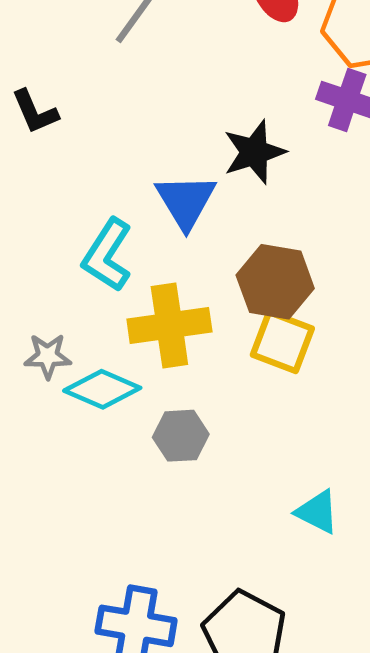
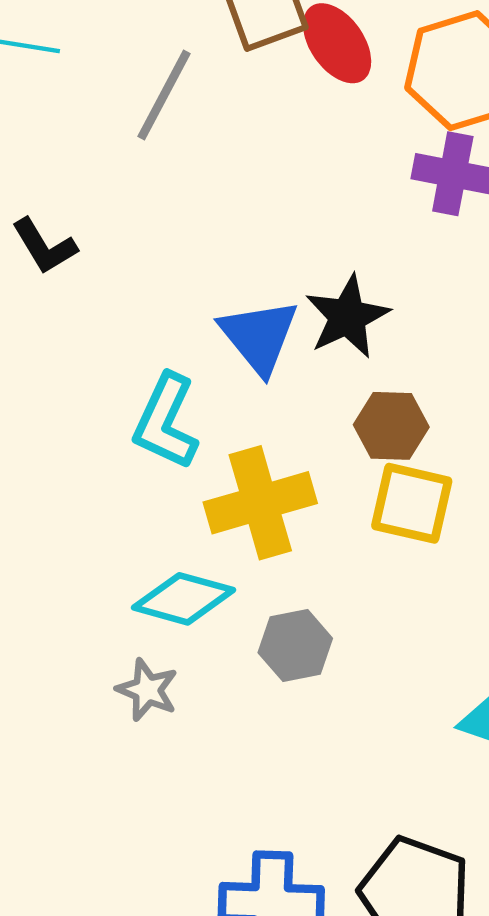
black star: (254, 152) -> (347, 317), moved
brown hexagon: (275, 282) -> (391, 426), size x0.7
gray star: (48, 356) -> (147, 690), moved, turned 30

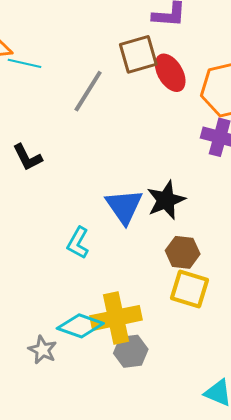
cyan L-shape: (166, 421) -> (78, 243), size x0.7
yellow cross: (260, 503) -> (116, 318), moved
gray star: (147, 690) -> (43, 350), moved

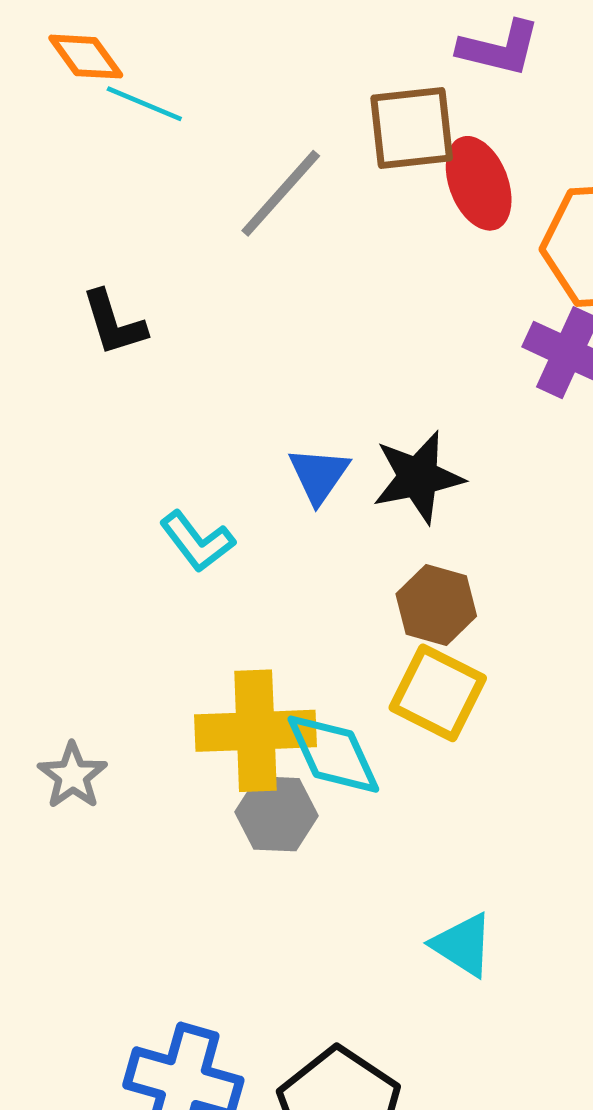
blue triangle: (124, 206) -> (319, 475), size x0.7
cyan L-shape: (78, 243) -> (197, 541), turned -76
cyan diamond: (80, 326) -> (333, 754), moved, turned 36

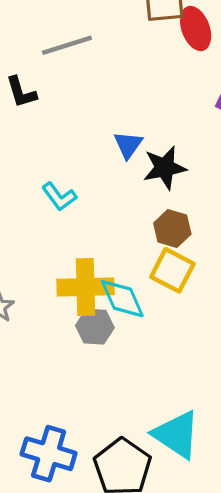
gray line: (281, 193) -> (67, 45), moved, turned 30
blue triangle: (319, 475) -> (128, 145), moved
cyan triangle: (463, 945) -> (176, 435), moved, size x1.6

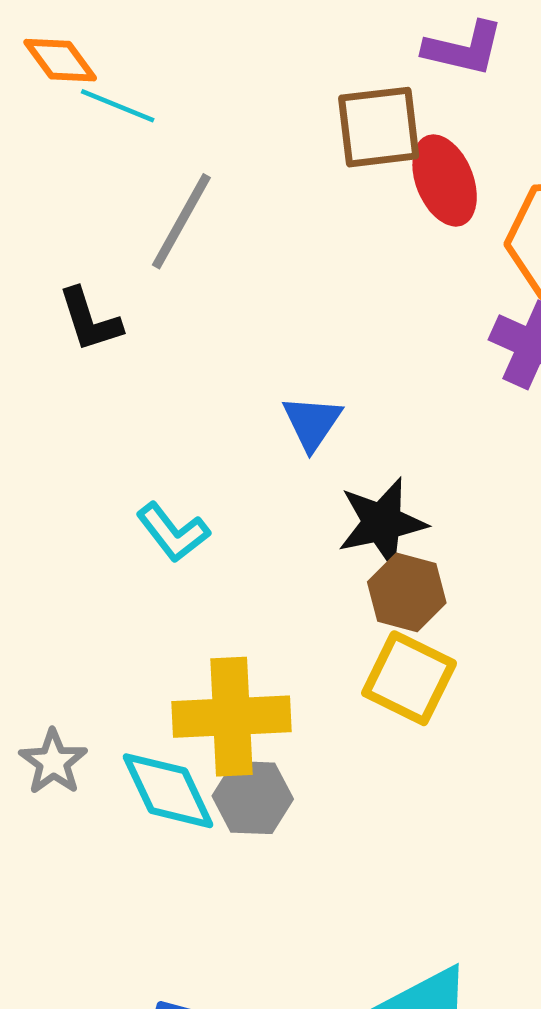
gray line: (67, 45) -> (181, 221), turned -42
black star: (165, 168) -> (382, 523), moved
cyan diamond: (122, 299) -> (168, 791), moved

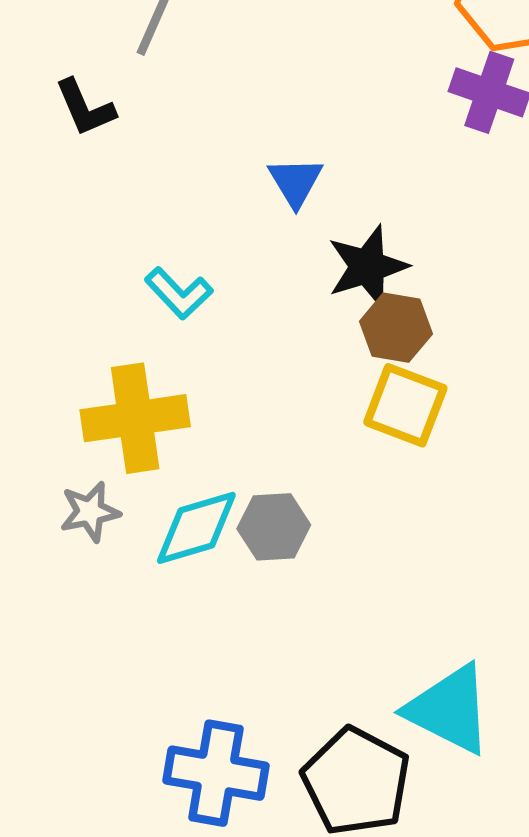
yellow cross: (231, 717) -> (135, 418), moved
gray star: (53, 762) -> (90, 512), turned 30
cyan diamond: (168, 791) -> (196, 528), turned -76

